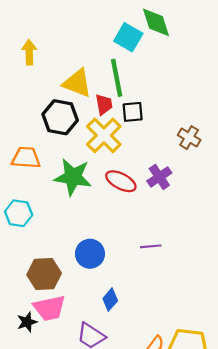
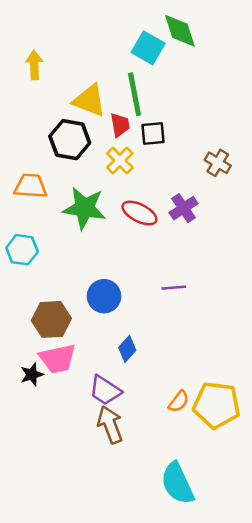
yellow cross: (104, 135) -> (120, 160), size x0.7

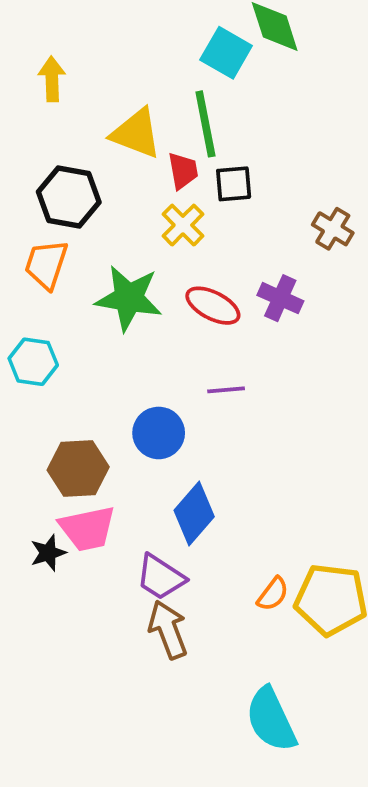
black hexagon: (70, 140) -> (69, 197), moved
orange trapezoid: (31, 186) -> (46, 264), turned -76
purple cross: (184, 208) -> (280, 298), turned -32
purple line: (174, 288) -> (226, 390), moved
blue diamond: (127, 349) -> (194, 513), size x1.5

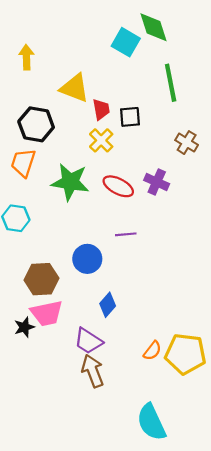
green line: (205, 124) -> (171, 83), moved
blue diamond: (194, 513) -> (108, 305), size x0.7

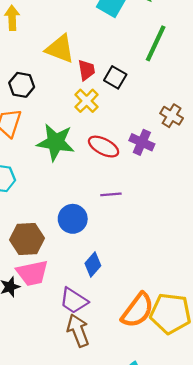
green line: (171, 83) -> (156, 43), turned 36
black square: (130, 117) -> (115, 77), turned 35
black hexagon: (36, 124) -> (22, 85), size x0.7
brown cross: (187, 143) -> (172, 116), moved
orange semicircle: (152, 351) -> (138, 310), size x1.8

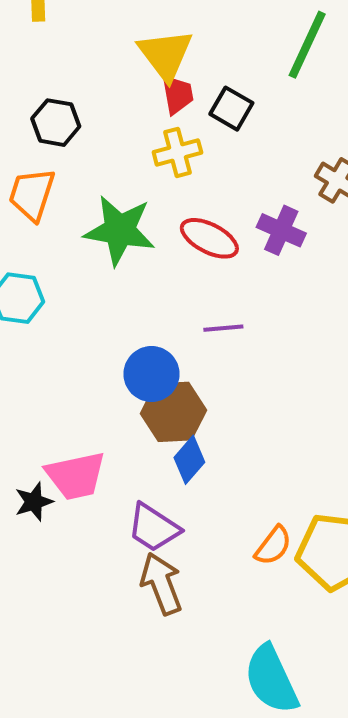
yellow triangle: (60, 49) -> (165, 55), moved, turned 32
yellow cross: (87, 101) -> (177, 152), turned 30
brown hexagon: (27, 239) -> (173, 412), moved
orange semicircle: (138, 310) -> (273, 546), size x0.6

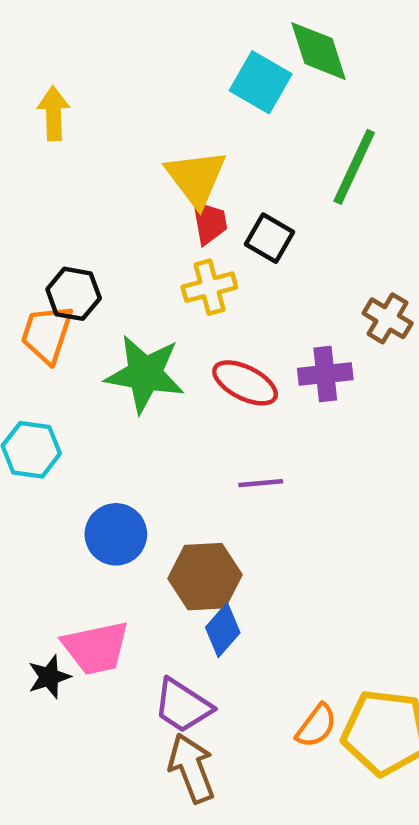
black hexagon: (56, 123) -> (74, 294), moved
purple cross: (281, 230) -> (325, 374), turned -30
blue circle: (152, 374) -> (116, 534), moved

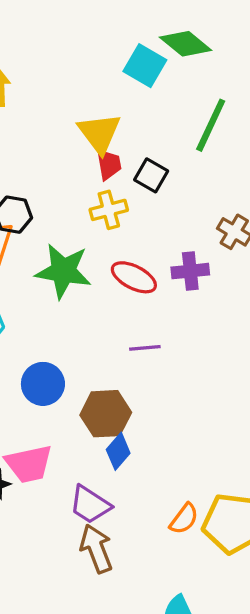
green diamond: (319, 51) -> (186, 44), turned -33

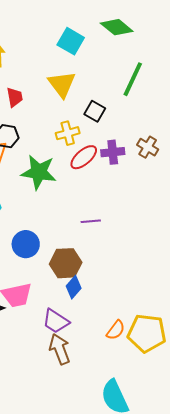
cyan square: (145, 66) -> (71, 41), moved
red trapezoid: (109, 164) -> (15, 97), moved
purple cross: (190, 271) -> (113, 152), moved
red ellipse: (134, 277) -> (84, 157), moved, turned -68

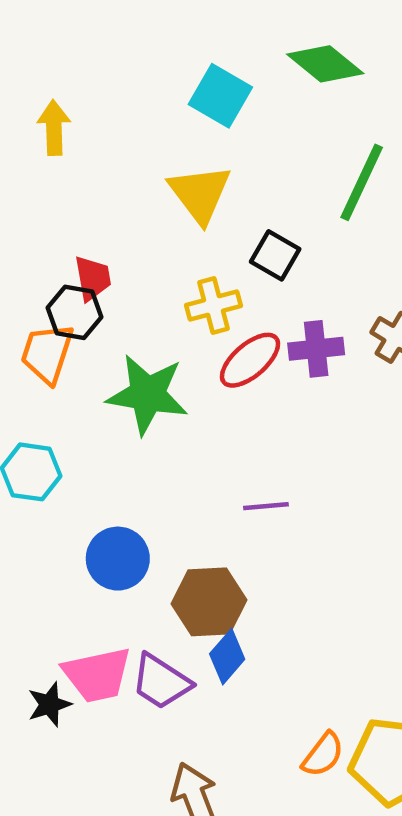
red trapezoid: (15, 97) -> (93, 278), moved
purple trapezoid: (56, 321) -> (161, 682), moved

